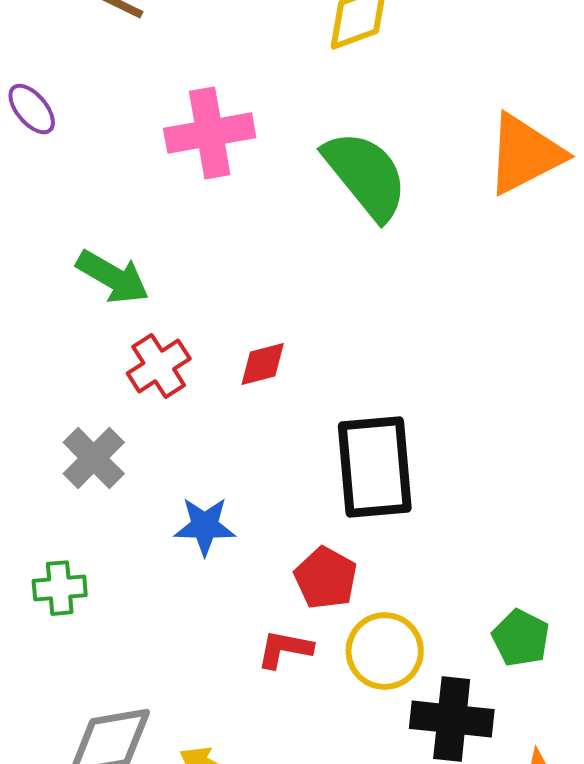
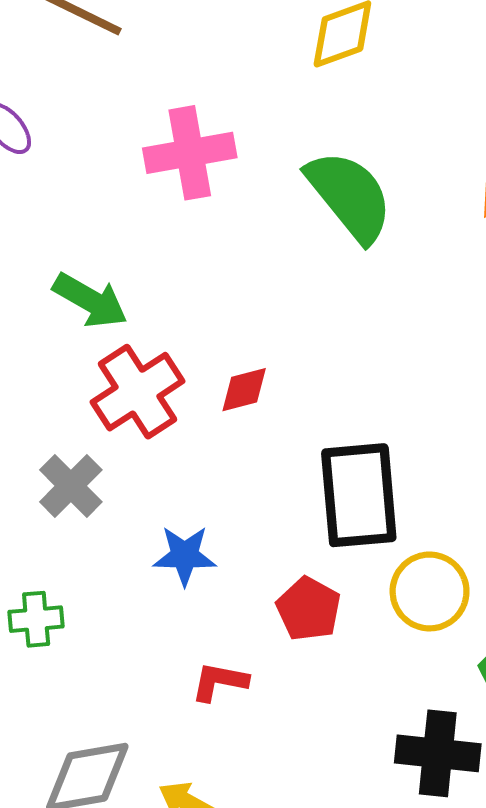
red cross: (159, 366) -> (137, 392), size x1.4
red L-shape: (285, 649) -> (219, 682), moved
yellow circle: (385, 651) -> (430, 591), moved

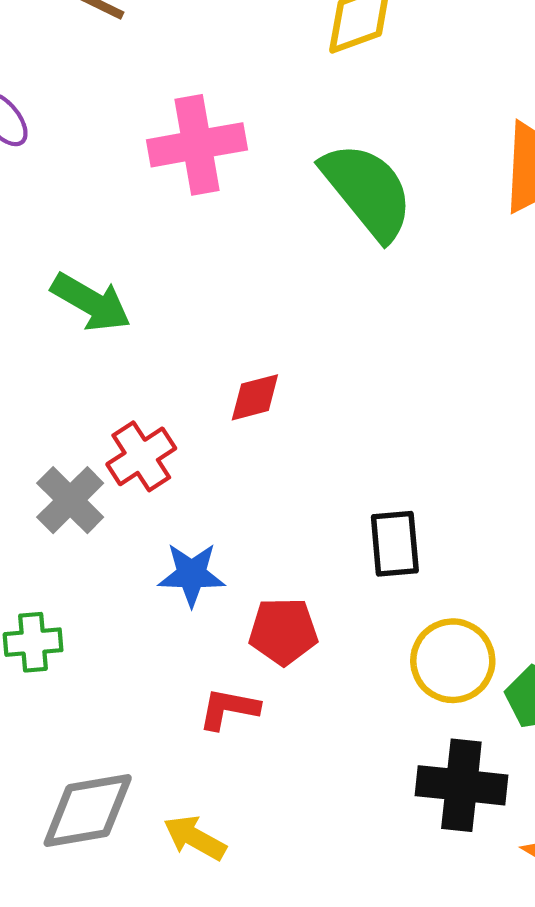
red cross: (137, 392) -> (141, 456), moved, size x0.7
black rectangle: (359, 495) -> (395, 544), moved, size x0.6
yellow circle: (430, 591) -> (453, 661), moved
red pentagon: (309, 609) -> (283, 631), moved, turned -30

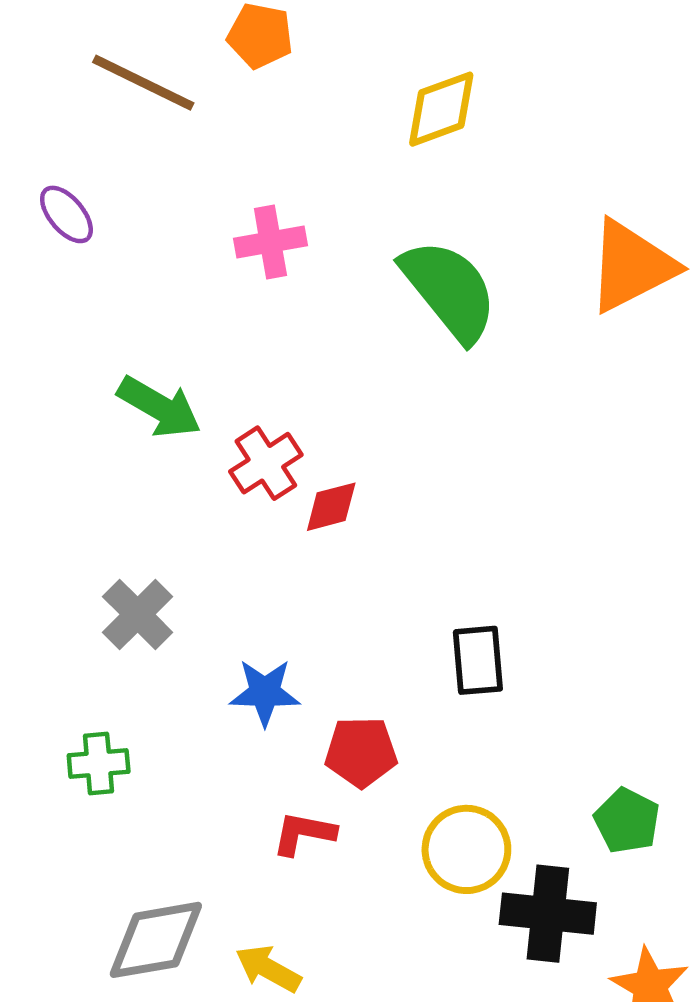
pink cross: (197, 145) -> (270, 242), size x0.7
red cross: (141, 456) -> (266, 463), moved
yellow circle: (453, 661) -> (466, 849), moved

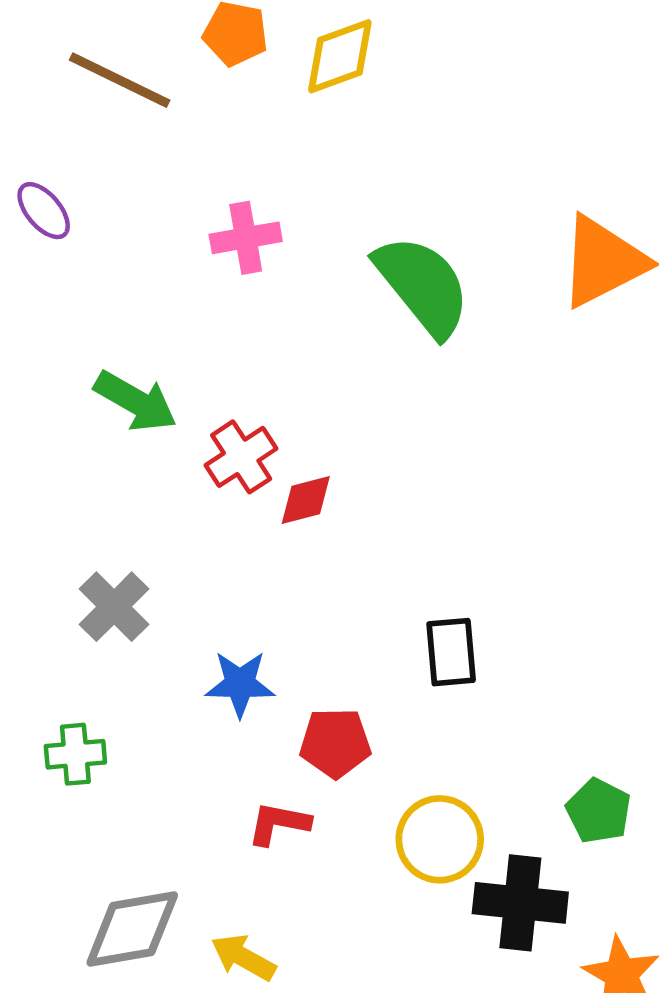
yellow diamond: (441, 109) -> (340, 56), moved

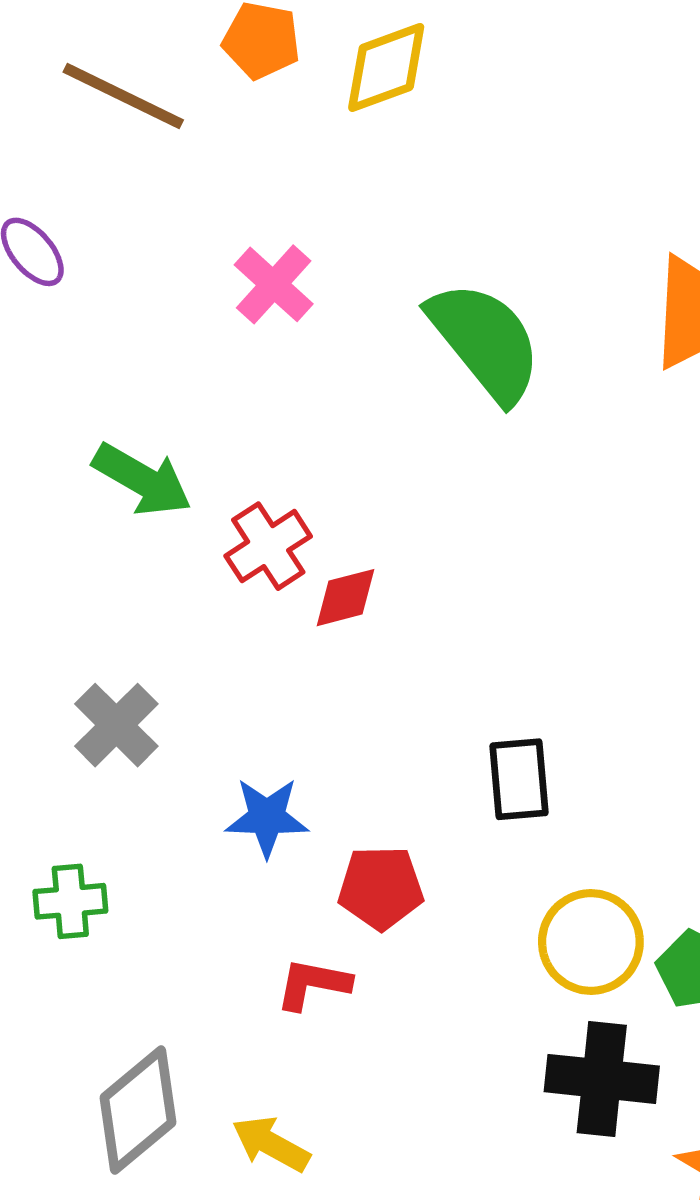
pink cross: (246, 238) -> (274, 284), turned -38
yellow circle: (440, 839) -> (591, 942), moved
gray diamond: (132, 929) -> (138, 1110), turned -30

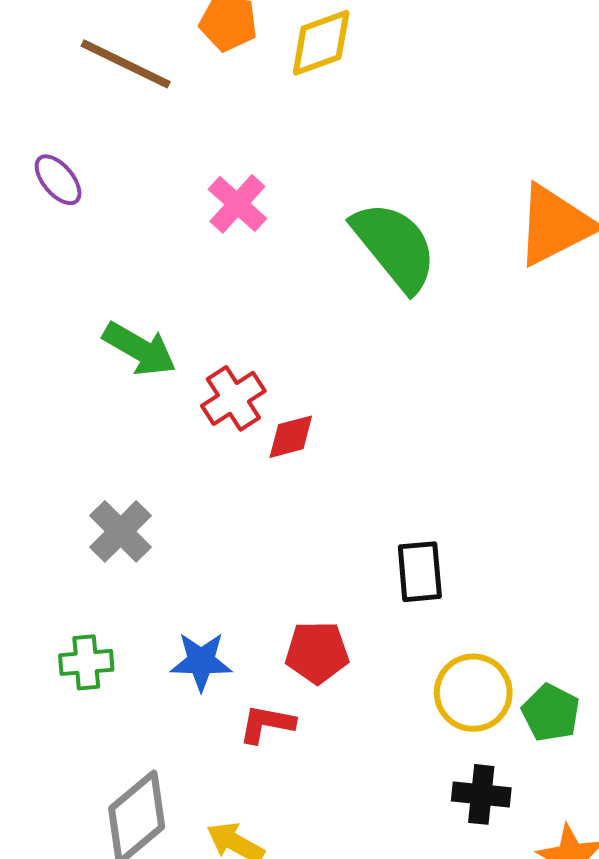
blue star: (267, 817) -> (201, 661), moved
black cross: (602, 1079) -> (481, 794), size x0.7

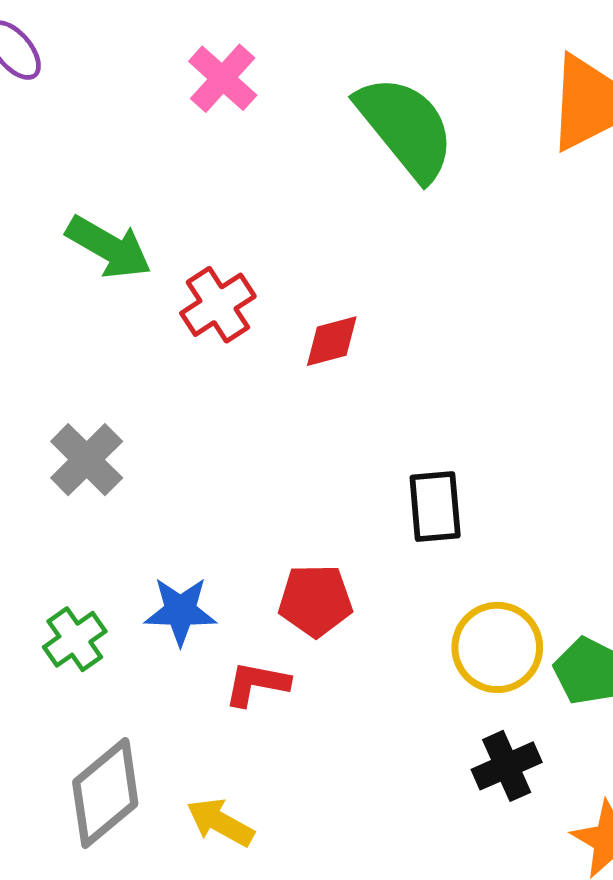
red diamond: (291, 437) -> (332, 341), moved
green cross: (86, 662) -> (75, 639), moved, turned -30
black cross: (481, 794) -> (507, 766), turned -30

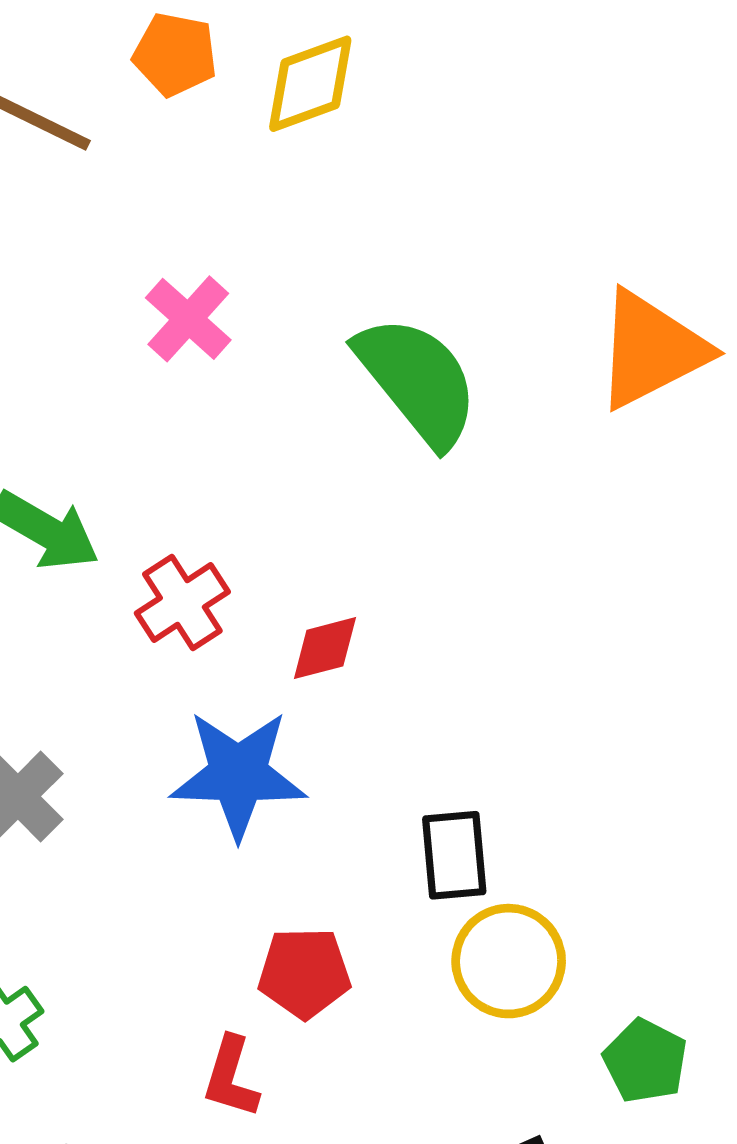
blue star: (180, 611) -> (238, 774), moved, size x1.5
yellow circle: (497, 647) -> (509, 961), moved
red L-shape: (257, 684) -> (231, 1077), turned -84

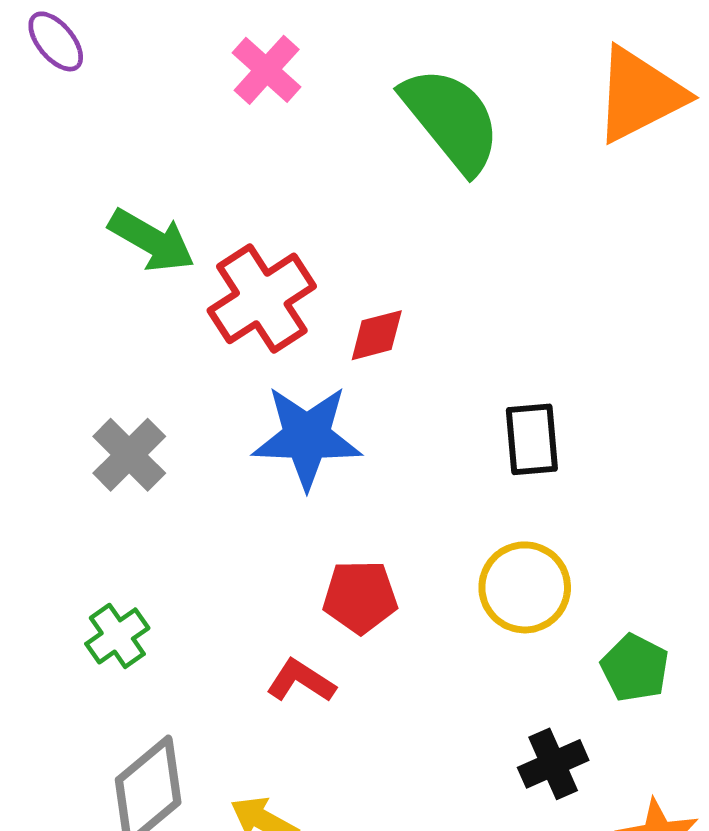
red cross: (182, 602) -> (262, 298), size x1.4
black rectangle: (454, 855) -> (532, 439), moved
red L-shape: (231, 1077) -> (301, 681), turned 106

